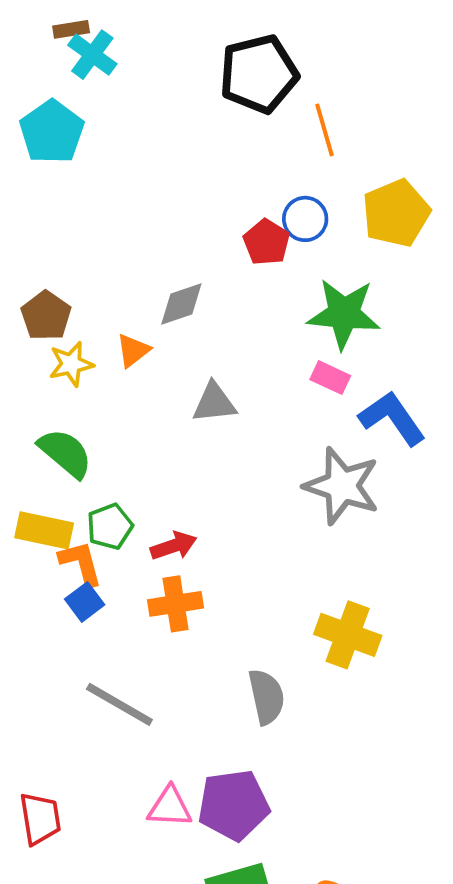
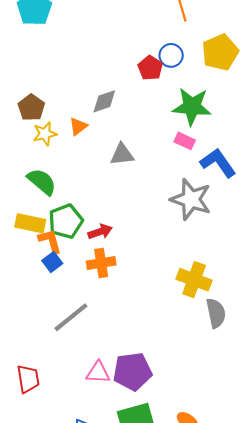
green pentagon: (110, 527) -> (66, 221), size x1.4
gray semicircle: (266, 697) -> (216, 313), moved
gray line: (119, 704) -> (71, 317), turned -69

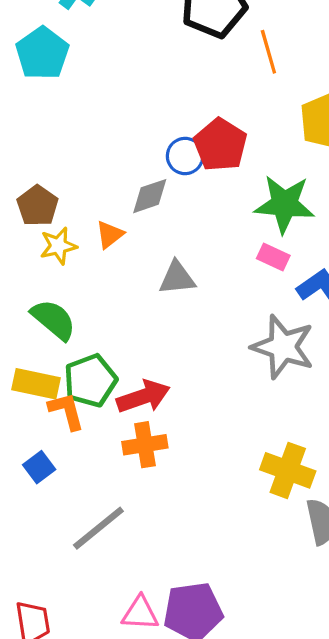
blue circle: (171, 55) -> (185, 156), moved
red pentagon: (150, 68) -> (220, 145), size x1.4
red arrow: (100, 232) -> (143, 397), size x1.4
blue square: (52, 262) -> (39, 467), moved

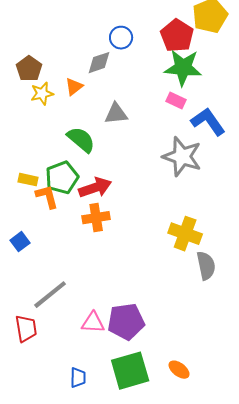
red pentagon: (220, 145) -> (177, 36), moved
green semicircle: (54, 320) -> (81, 140), moved
yellow rectangle: (36, 384) -> (28, 180), size x0.7
blue square: (39, 467) -> (20, 242), moved
gray line: (98, 528) -> (50, 295), moved

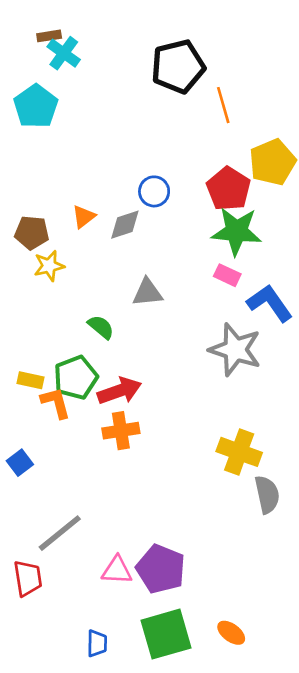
brown pentagon: (29, 69) -> (32, 233), turned -30
orange triangle: (74, 87) -> (84, 217), moved
green semicircle: (81, 140) -> (101, 327), size x0.7
purple pentagon: (126, 322) -> (161, 569), turned 30

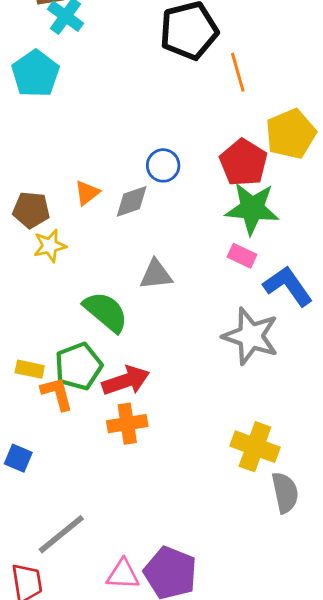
green semicircle: (101, 327) -> (106, 312), size x1.6
blue square: (20, 463) -> (18, 458), turned -30

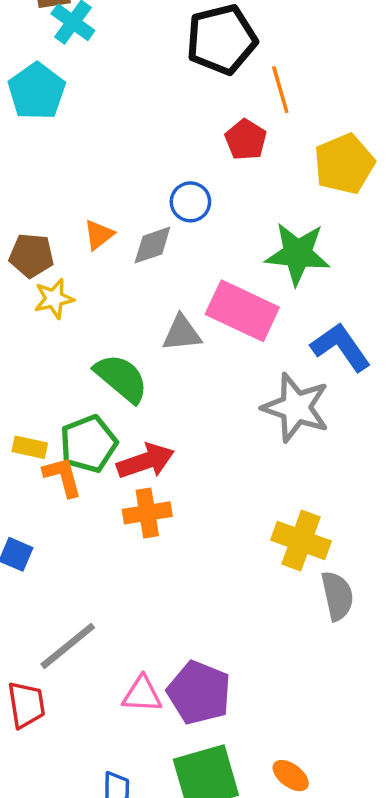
red pentagon: (243, 163) -> (246, 140), moved, size x0.7
pink rectangle: (242, 256) -> (242, 311), moved, size x2.0

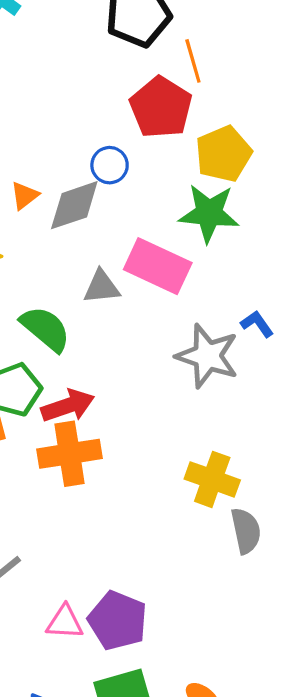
red pentagon: (246, 140) -> (161, 107), size x1.6
yellow pentagon: (344, 164) -> (223, 154), moved
gray diamond: (152, 245) -> (74, 205), size x1.4
blue L-shape: (341, 347) -> (257, 324), moved, size x0.6
orange cross: (147, 513) -> (69, 454), size x1.4

